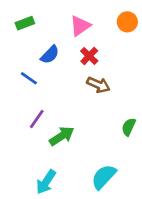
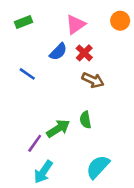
blue semicircle: (50, 55) -> (58, 52), moved
purple line: (37, 119) -> (35, 143), moved
green semicircle: (129, 127) -> (85, 120), moved, turned -35

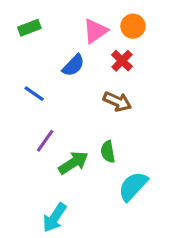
orange circle: (120, 21) -> (133, 26), moved
red cross: (84, 53) -> (122, 61), moved
purple line: (35, 143) -> (45, 141), moved
cyan semicircle: (98, 167) -> (133, 186), moved

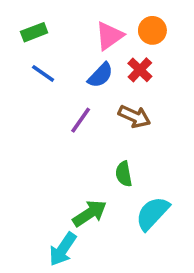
blue semicircle: (73, 65) -> (100, 75), moved
blue line: (34, 94) -> (43, 73), moved
purple line: (45, 141) -> (81, 120), moved
green arrow: (73, 163) -> (90, 213), moved

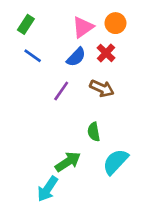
green rectangle: (34, 32) -> (26, 24), turned -36

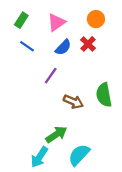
pink triangle: (83, 27) -> (56, 22), moved
brown arrow: (102, 88) -> (73, 102), moved
green semicircle: (94, 132) -> (104, 95), moved, size x1.5
cyan semicircle: (115, 162) -> (79, 155), moved

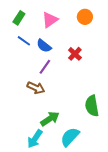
red cross: (88, 44) -> (75, 54), moved
blue semicircle: (63, 47) -> (44, 46), moved, turned 84
green semicircle: (104, 95) -> (92, 106), moved
brown arrow: (73, 102) -> (36, 88), moved

